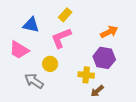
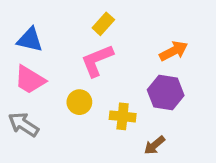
blue triangle: (31, 25) -> (30, 40), moved
yellow cross: (86, 75) -> (123, 116), moved
gray arrow: (34, 81) -> (23, 124), moved

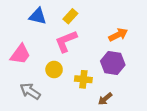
blue triangle: (30, 40) -> (38, 16), moved
pink trapezoid: (30, 80) -> (20, 54), turned -85
gray arrow: (23, 124) -> (30, 91), moved

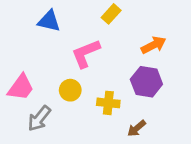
yellow rectangle: (70, 16) -> (111, 14), moved
pink trapezoid: (20, 54) -> (21, 87), moved
gray arrow: (30, 91) -> (39, 118), turned -84

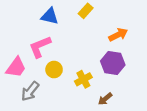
blue triangle: (49, 21) -> (50, 16), moved
pink L-shape: (86, 53) -> (40, 47), moved
yellow cross: (108, 103) -> (83, 79), turned -35

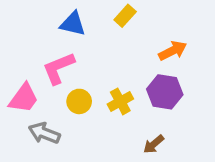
yellow cross: (83, 79) -> (120, 101), moved
gray arrow: (30, 91) -> (44, 133), turned 72

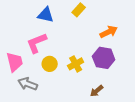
pink trapezoid: (24, 98) -> (15, 62), turned -50

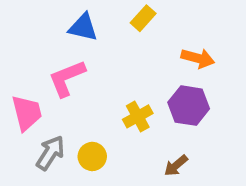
orange arrow: (109, 32) -> (198, 58), turned 42
yellow circle: (50, 64) -> (92, 156), moved
gray arrow: (28, 84) -> (50, 153), turned 102

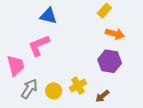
yellow rectangle: (143, 18) -> (104, 11), moved
yellow cross: (138, 116) -> (78, 86), moved

